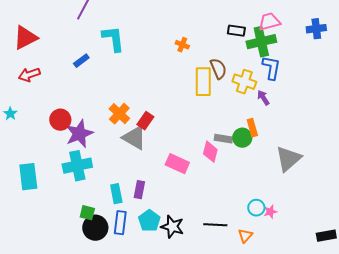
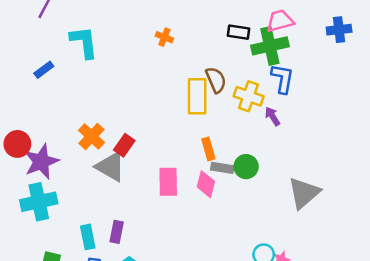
orange cross: (182, 45) -> (164, 37), moved
orange rectangle: (252, 128) -> (208, 149), moved
pink rectangle: (177, 164) -> (168, 182), moved, turned 65

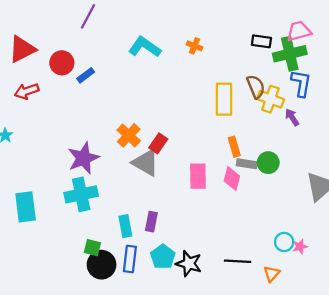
cyan L-shape: (84, 42) -> (145, 47), moved, turned -48
brown semicircle: (216, 80) -> (256, 87), moved
red circle: (17, 144) -> (62, 63), moved

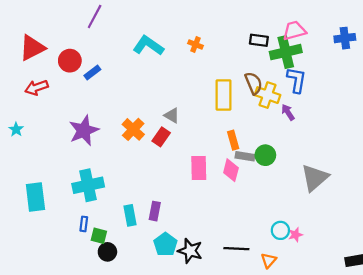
purple star: (83, 158) -> (84, 130), moved
gray triangle: (146, 163) -> (172, 115), moved, size x0.6
blue rectangle: (130, 259) -> (84, 224), moved, size x0.6
black circle: (102, 265) -> (107, 252), size x0.7

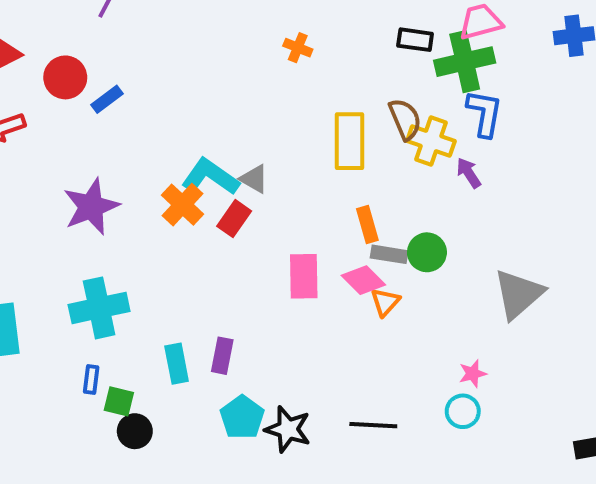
cyan L-shape: (148, 46) -> (210, 177), moved
pink diamond: (231, 170) -> (363, 280), turned -60
cyan circle: (280, 230) -> (463, 411), moved
pink star: (295, 235) -> (473, 374), moved
orange triangle: (269, 260) -> (385, 302), moved

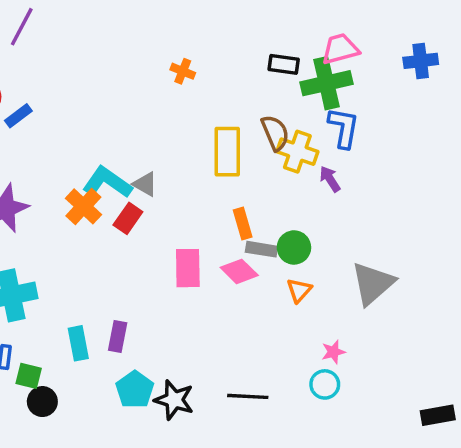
orange triangle: (385, 302) -> (299, 290), moved

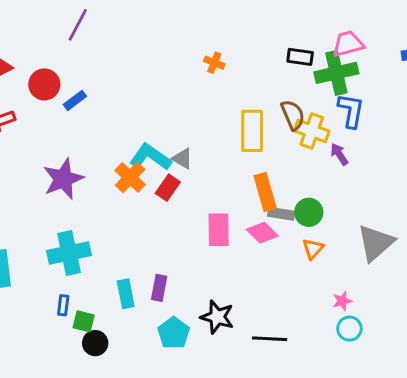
orange rectangle: (243, 224) -> (265, 192), size x1.4
cyan circle: (325, 384) -> (349, 329), moved
black star: (174, 400) -> (217, 317), moved

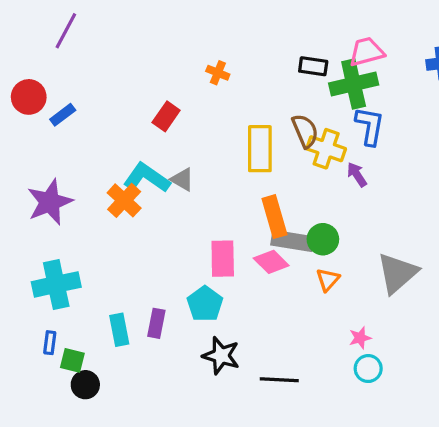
red rectangle: (168, 188) -> (166, 116), moved
gray rectangle: (281, 214) -> (292, 241), size x1.4
cyan pentagon: (174, 333) -> (205, 304), moved

